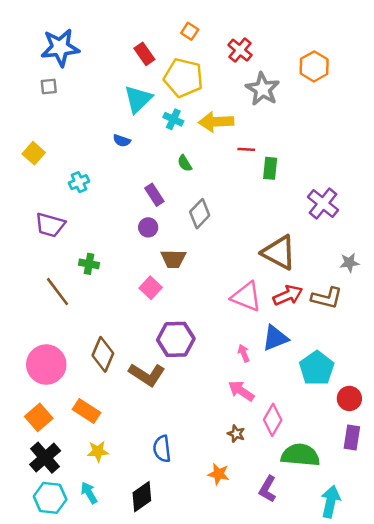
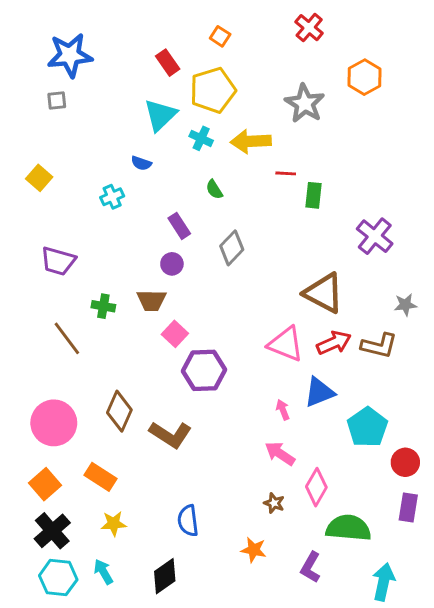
red cross: (240, 50) -> (309, 28), moved
yellow pentagon: (183, 78) -> (213, 90), turned -30
cyan cross: (79, 182) -> (112, 197), moved
brown trapezoid: (173, 259) -> (152, 300), moved
purple hexagon: (176, 339) -> (204, 370), moved

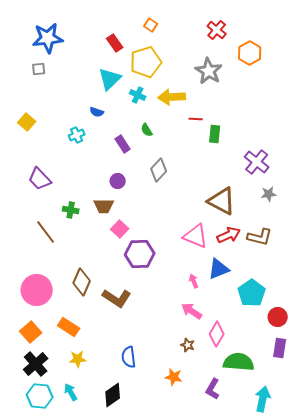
red cross: (309, 28) -> (217, 30), moved
purple rectangle: (179, 226) -> (123, 144), moved
purple trapezoid: (58, 261) -> (40, 179), turned 30
gray star: (405, 305) -> (269, 194), moved

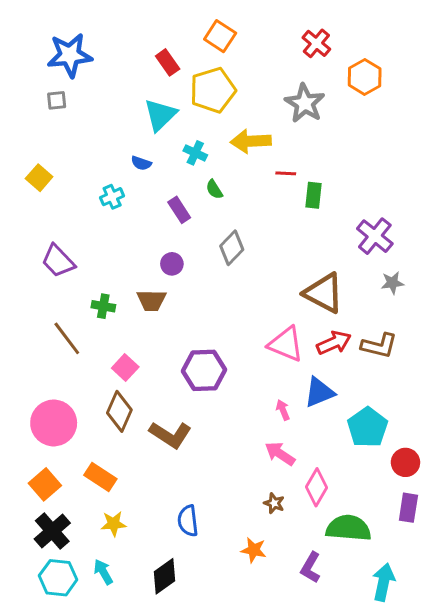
orange square: (151, 25) -> (220, 36), size x1.5
cyan cross: (138, 95) -> (195, 153), moved
pink square: (120, 229) -> (125, 368), moved

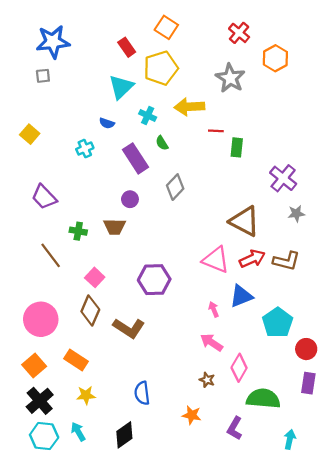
purple rectangle: (179, 210) -> (135, 158), size x1.5
cyan arrow: (384, 582) -> (290, 439), size x0.7

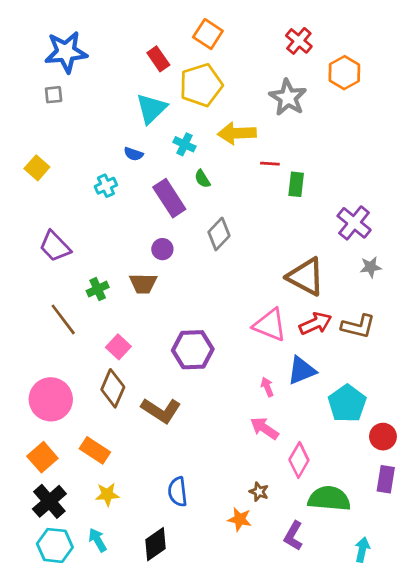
green cross: (78, 231) -> (98, 289), turned -35
brown star: (207, 380) -> (259, 492), moved

